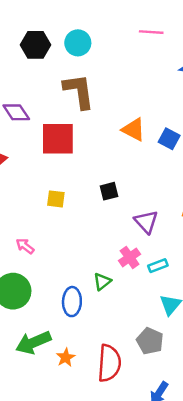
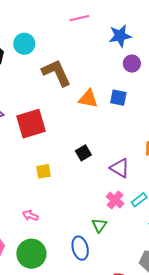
brown L-shape: (79, 91) -> (56, 73), moved

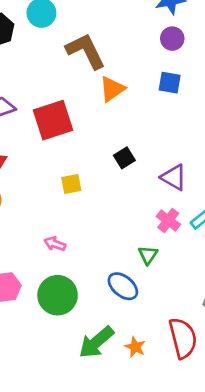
purple circle: (132, 64) -> (172, 39), moved
orange triangle: (88, 99) -> (112, 89), moved, turned -45
blue ellipse: (80, 248) -> (123, 286), turned -35

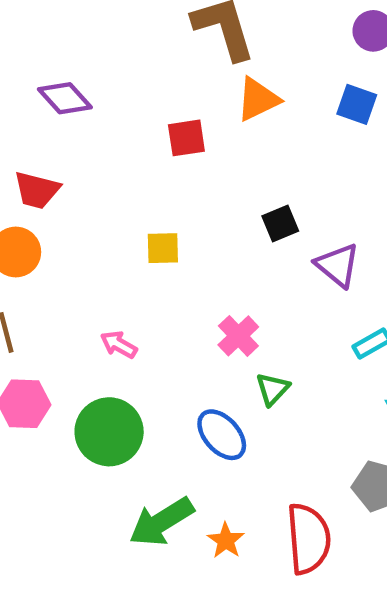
red square: (53, 120) -> (186, 138), moved, size x0.6
black square: (124, 158) -> (280, 224), moved
pink cross: (168, 220) -> (238, 336), moved

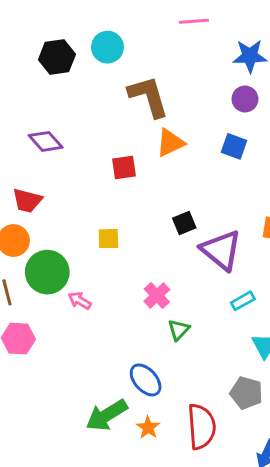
purple triangle: (338, 265) -> (221, 250), size x1.4
green circle: (109, 432) -> (47, 272), moved
blue ellipse: (222, 435) -> (146, 380), moved

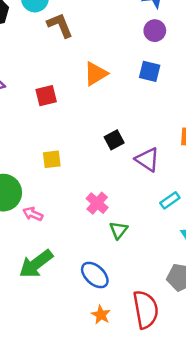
brown L-shape: (149, 97) -> (60, 25), moved, size x0.7
red square: (124, 167) -> (46, 96), moved
purple triangle: (221, 250) -> (147, 160), size x0.7
green arrow: (107, 415) -> (36, 264), moved

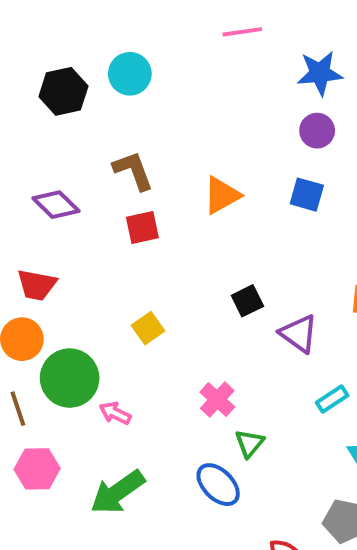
brown L-shape: (60, 25) -> (133, 171), moved
yellow square: (52, 159) -> (148, 328), turned -30
blue ellipse: (95, 275) -> (218, 485), moved

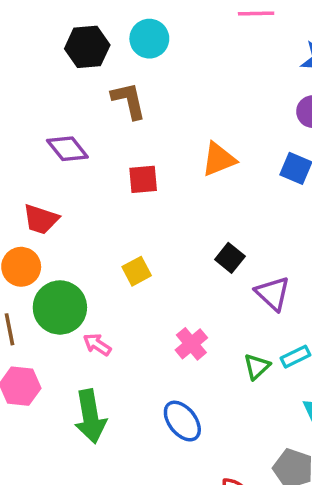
brown L-shape: (133, 171) -> (129, 101), moved
black square: (247, 301) -> (230, 258), turned -32
green triangle: (249, 443) -> (257, 367), moved
green arrow: (118, 492) -> (90, 416), turned -72

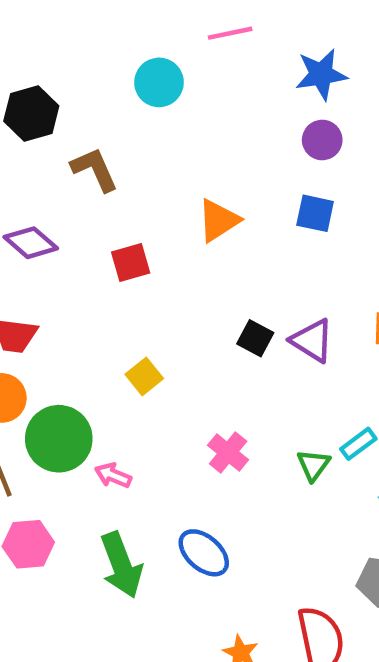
cyan circle: (149, 39) -> (159, 82), moved
purple triangle: (273, 293) -> (312, 341), moved
blue ellipse: (182, 421) -> (204, 553), moved

